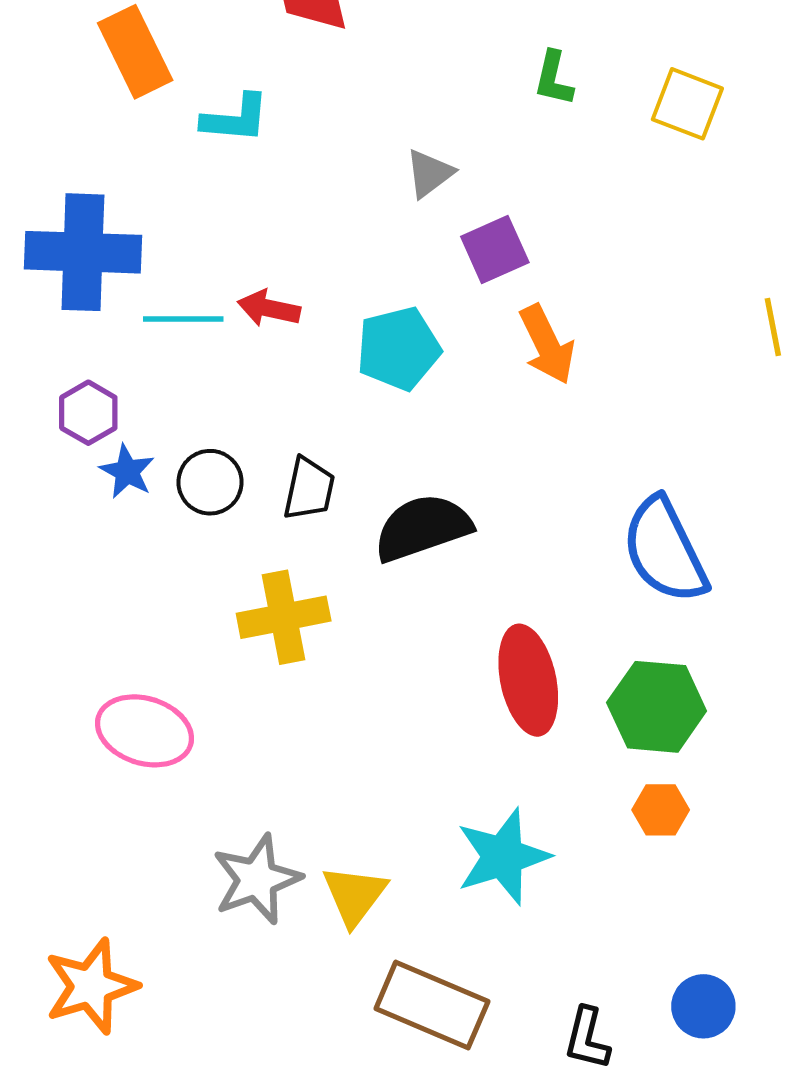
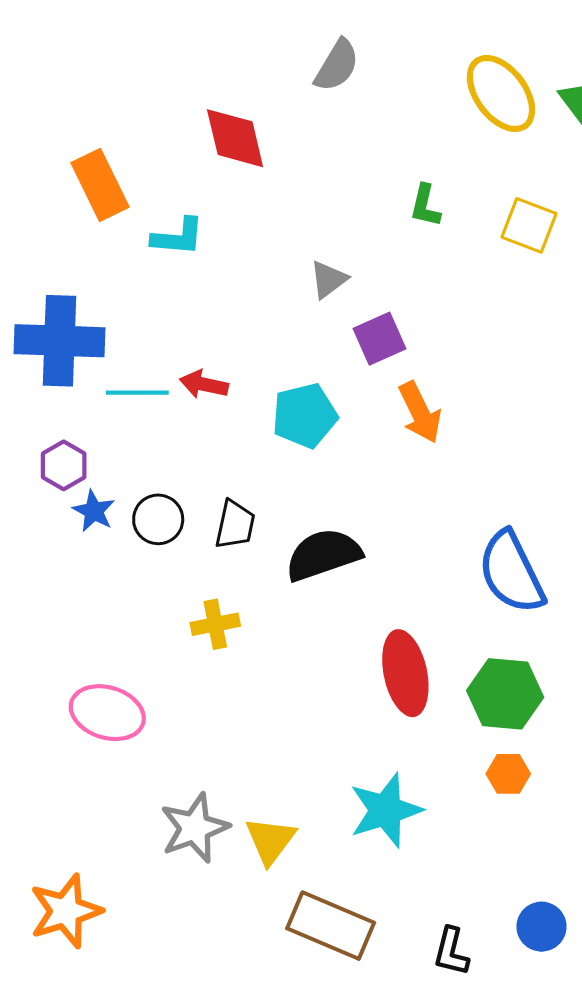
yellow cross: (284, 617) -> (215, 624), size x0.7

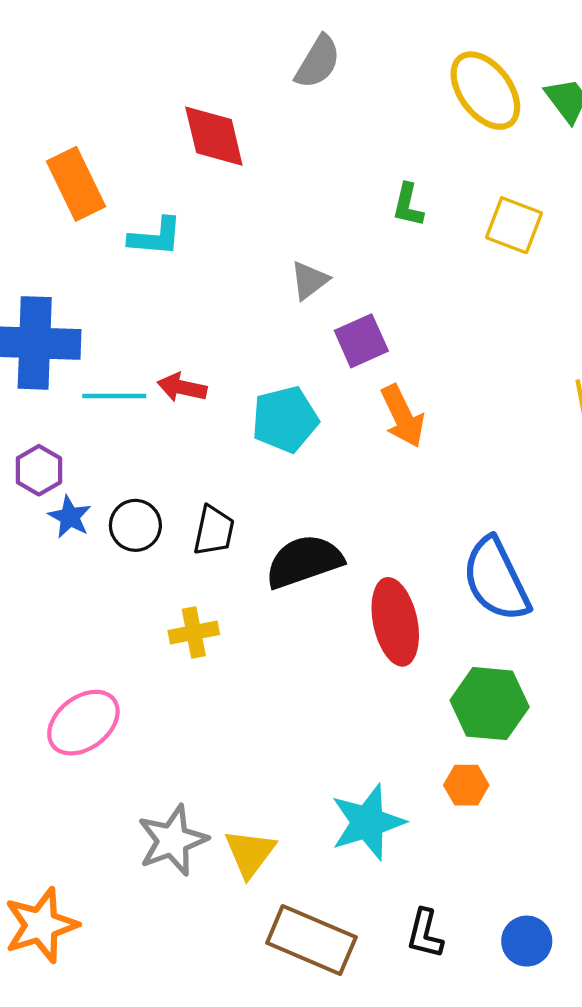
red ellipse: (405, 673) -> (395, 622), moved
pink ellipse: (107, 713) -> (83, 723), turned -54
orange hexagon: (508, 774) -> (466, 785), moved
black L-shape: (451, 952) -> (425, 934), moved

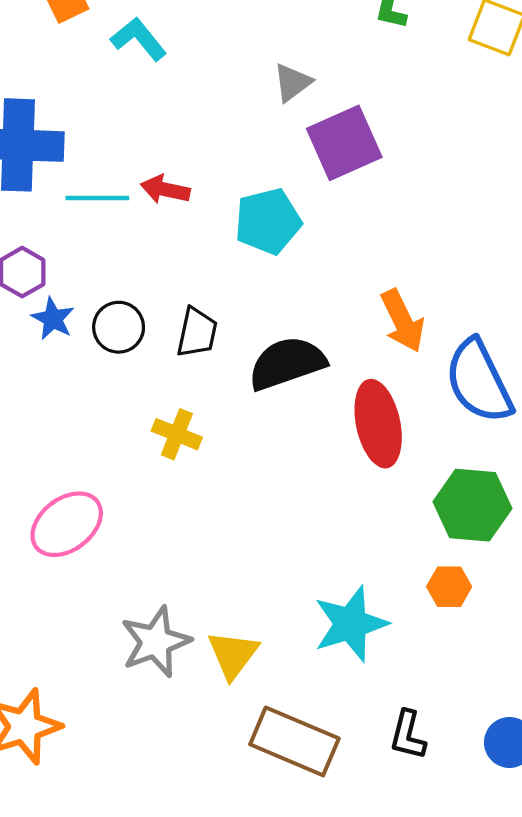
cyan L-shape: (156, 237) -> (139, 39), turned -134
purple square: (361, 341) -> (344, 143), size x1.4
orange arrow: (403, 416) -> (402, 321), moved
yellow cross: (194, 632) -> (177, 434), turned 33

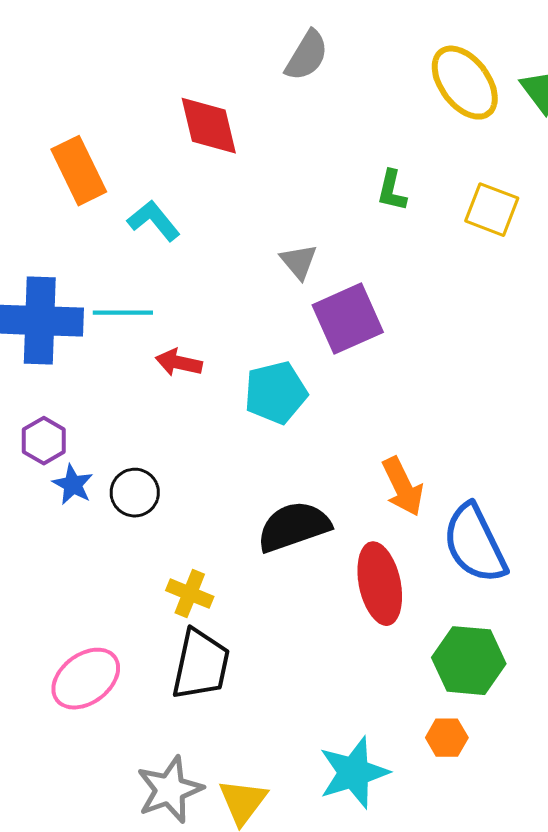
gray triangle: (292, 82) -> (299, 262), turned -33
cyan line: (97, 198) -> (123, 313), moved
black trapezoid: (197, 332) -> (201, 665), moved, size x1.5

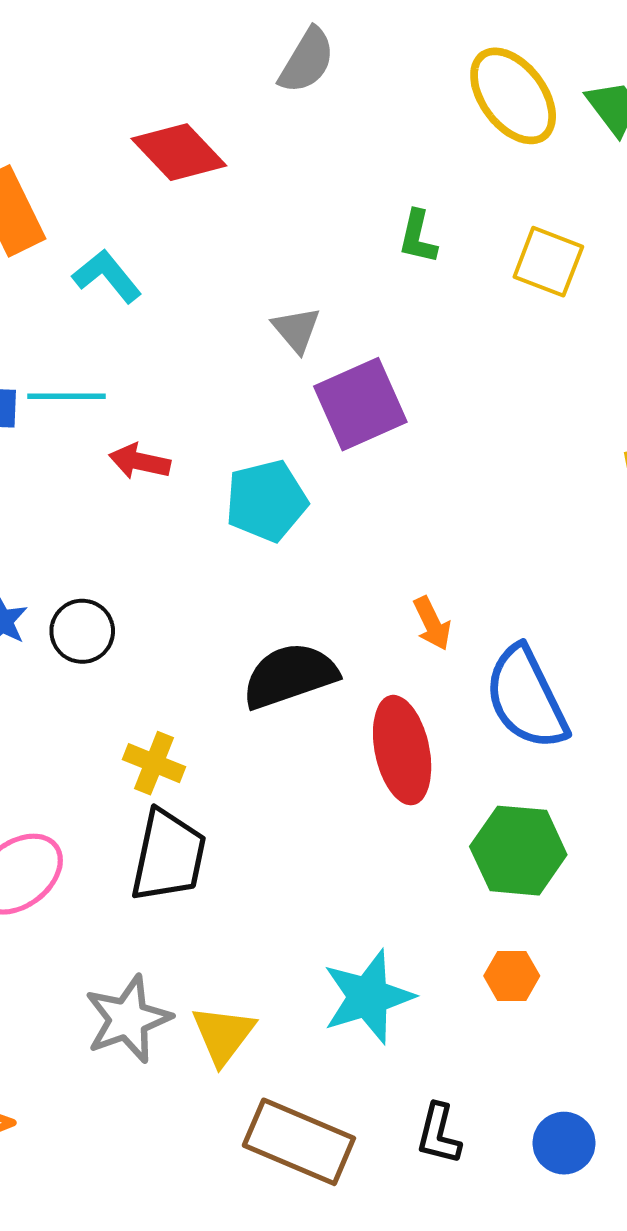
red diamond: (209, 126) -> (179, 152), turned -30
orange arrow: (403, 487) -> (432, 623), size x0.7
orange hexagon: (447, 738) -> (512, 976), moved

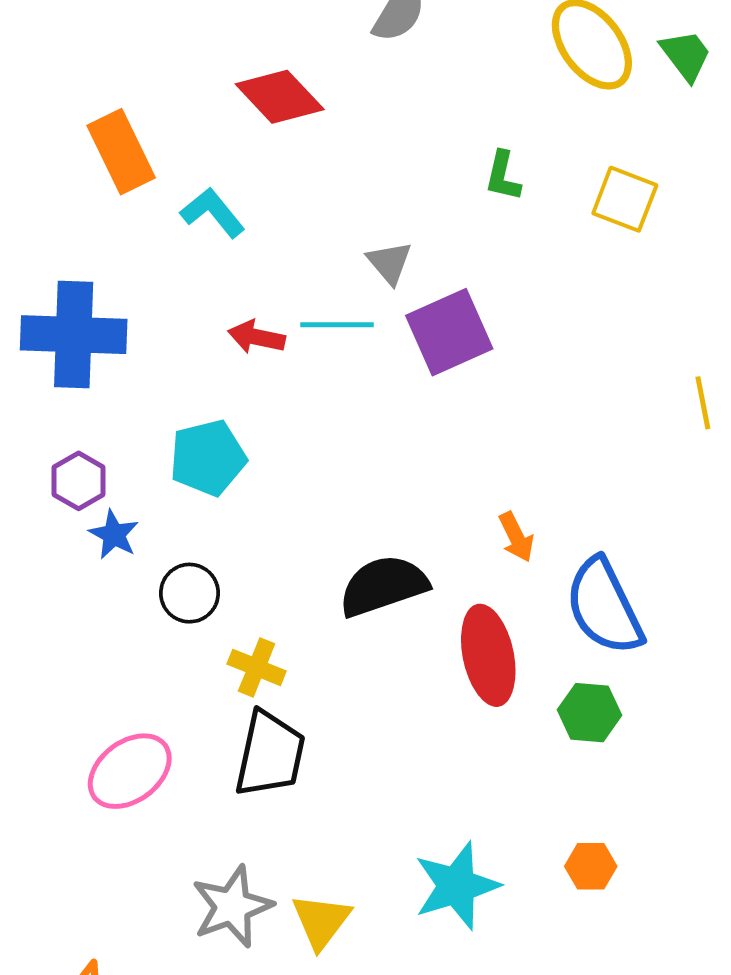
cyan line: (67, 396) -> (337, 325), moved
red arrow: (140, 462) -> (257, 337), moved
cyan pentagon: (266, 501) -> (208, 458), moved
black circle: (82, 631) -> (189, 593), moved
green hexagon: (518, 851) -> (589, 713), moved, size x0.7

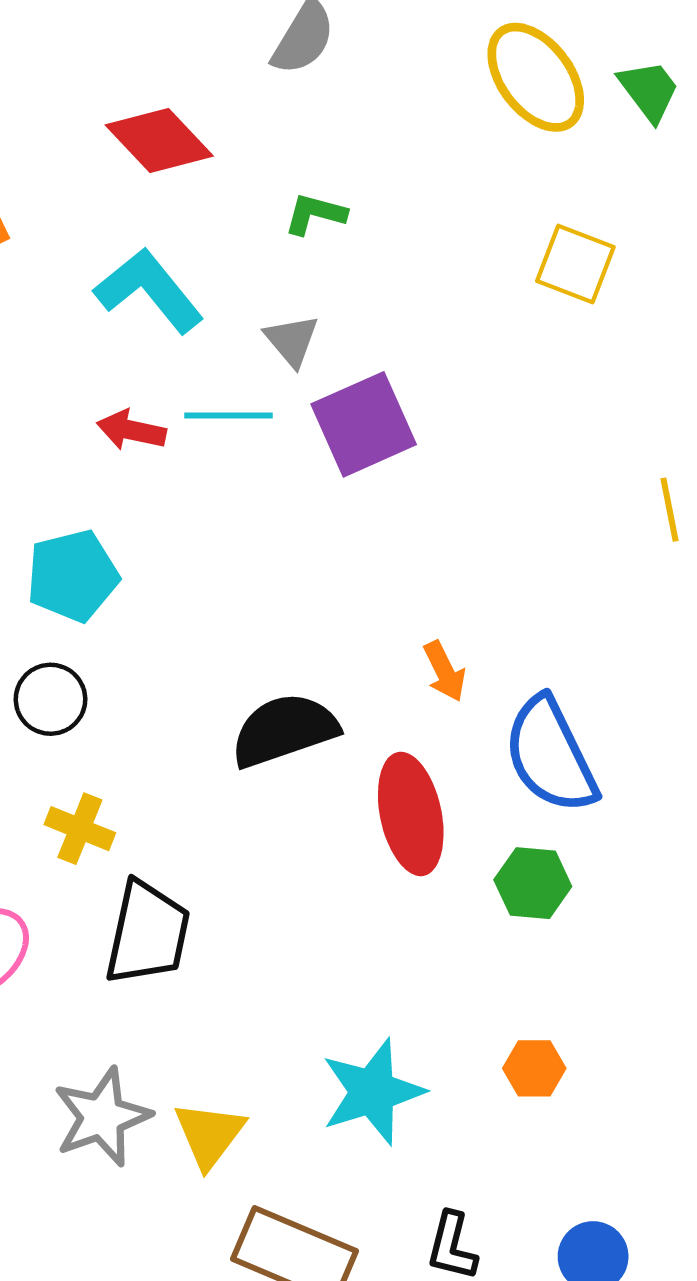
green L-shape: (503, 176) -> (315, 214), moved, turned 92
cyan L-shape: (213, 213) -> (149, 290), moved, size x1.4
black circle: (189, 593) -> (50, 699), moved
yellow cross: (257, 667) -> (80, 829), moved

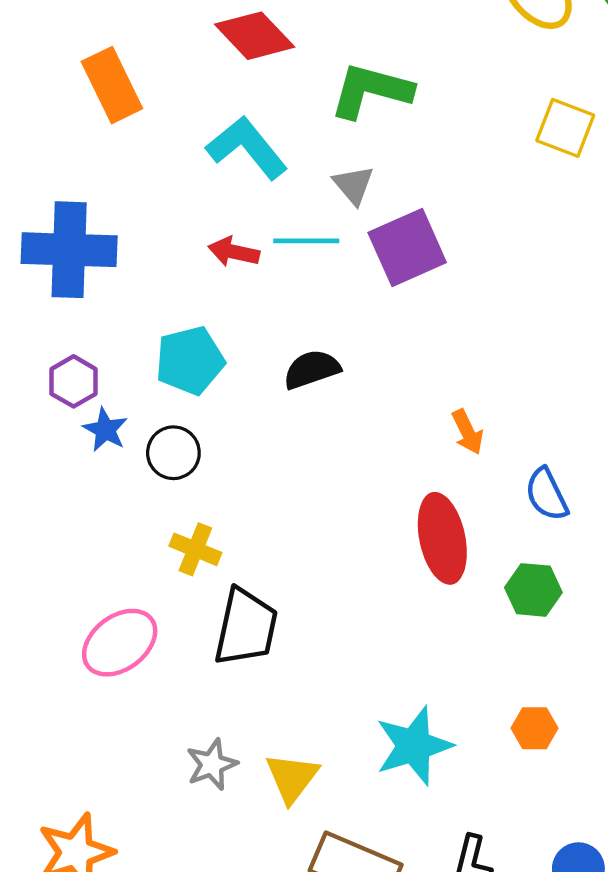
green L-shape: (315, 214) -> (371, 91), size x1.8
black semicircle: (284, 730) -> (312, 369), moved, size x0.7
blue semicircle: (550, 755) -> (547, 494), size x0.6
gray star: (102, 1117) -> (212, 764), size x0.7

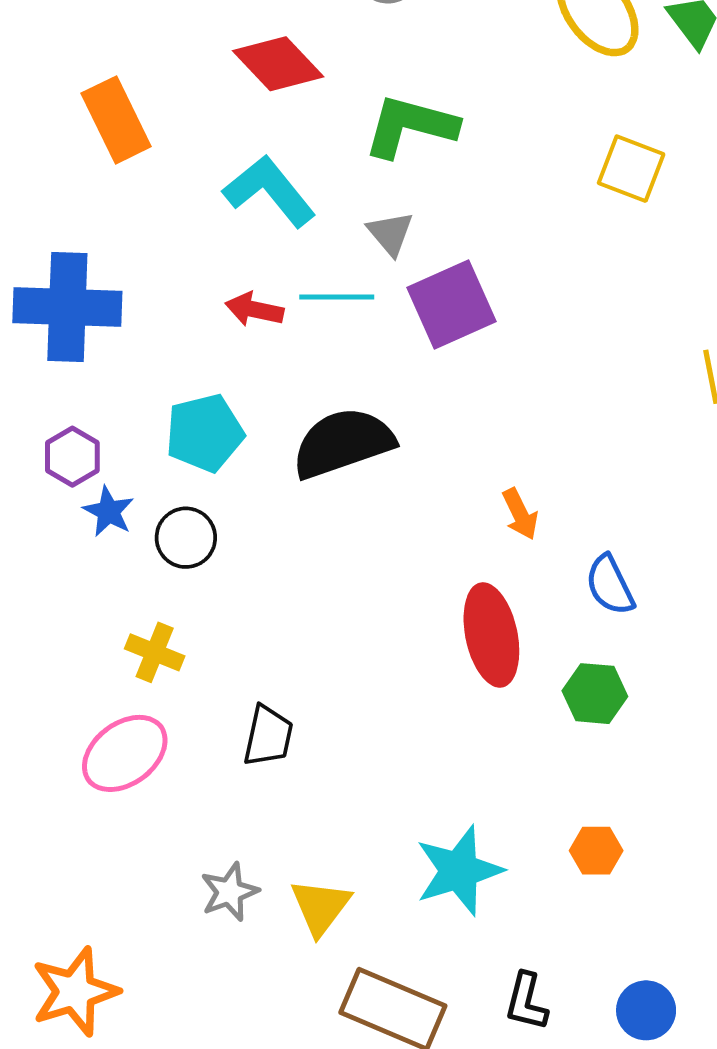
black semicircle: (312, 369) -> (343, 443), size x1.6
yellow cross: (195, 549) -> (155, 652), moved
black trapezoid: (246, 627) -> (268, 736), size x0.7

